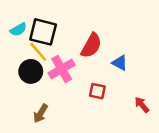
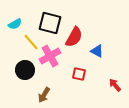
black square: (43, 32) -> (50, 23), moved
black circle: (31, 71) -> (25, 70), moved
brown arrow: (41, 113) -> (44, 95), moved

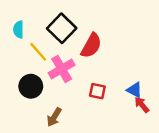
black square: (50, 23) -> (62, 28), turned 30
cyan semicircle: (15, 24) -> (18, 29), turned 120
blue triangle: (97, 51) -> (134, 90), moved

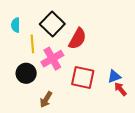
yellow line: (38, 52) -> (32, 44), turned 36
blue triangle: (134, 90) -> (114, 76), turned -48
red square: (97, 91) -> (83, 77), size x1.6

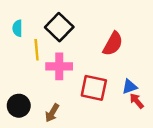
red semicircle: (77, 39) -> (113, 44), moved
pink cross: (52, 59) -> (59, 66), turned 30
black circle: (26, 73) -> (19, 106), moved

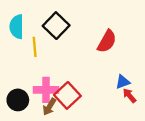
cyan semicircle: (18, 28) -> (17, 27), size x1.5
pink cross: (59, 66) -> (46, 90), moved
red square: (94, 88) -> (67, 95), moved, turned 35

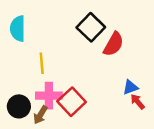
black square: (56, 26) -> (91, 27), moved
yellow line: (35, 47) -> (42, 63), moved
brown arrow: (49, 107) -> (40, 115), moved

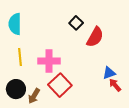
black square: (91, 27) -> (76, 23), size x0.6
yellow line: (42, 63) -> (20, 57), moved
pink cross: (49, 96) -> (49, 61), moved

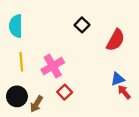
red semicircle: (95, 37) -> (116, 40), moved
pink cross: (49, 61) -> (53, 66), turned -30
red square: (60, 85) -> (65, 92), size x0.6

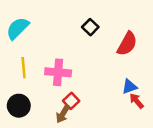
cyan semicircle: (16, 26) -> (18, 28), turned 45
pink cross: (53, 66) -> (58, 72), turned 35
brown arrow: (36, 104) -> (63, 114), moved

